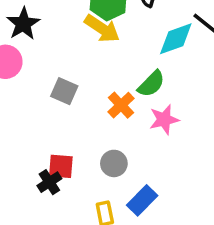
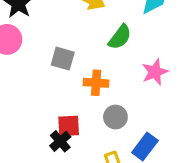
green semicircle: (151, 84) -> (120, 37), moved
orange cross: (121, 105) -> (96, 83), moved, turned -35

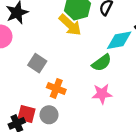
green semicircle: (120, 37) -> (102, 63), moved
gray circle: (115, 117) -> (49, 115), moved

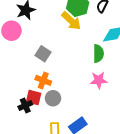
green semicircle: (102, 63) -> (98, 54), turned -54
orange cross: (56, 88) -> (43, 80), moved

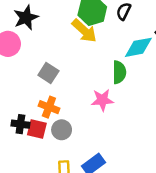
pink star: (99, 80) -> (102, 100), moved
black cross: (25, 106) -> (20, 124), moved, turned 32

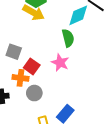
pink star: (102, 100) -> (60, 63), turned -30
red square: (37, 129) -> (32, 66), moved, turned 35

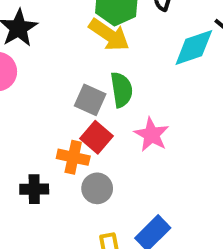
green semicircle: (68, 38) -> (122, 90), moved
gray square: (14, 52) -> (90, 100), moved

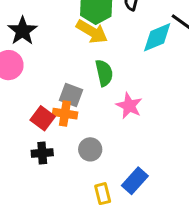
gray square: (90, 100) -> (71, 95), moved
red square: (97, 137) -> (43, 118), moved
orange cross: (73, 157) -> (65, 114), moved

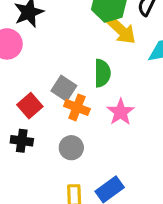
yellow arrow: (92, 32) -> (121, 30), moved
orange cross: (65, 114) -> (77, 107), moved

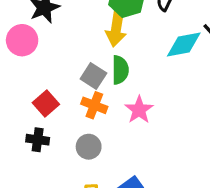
yellow arrow: (121, 30) -> (116, 29), moved, turned 56
gray square: (64, 88) -> (93, 76), moved

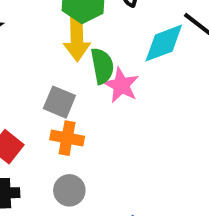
green semicircle: (120, 70) -> (102, 66), moved
pink star: (139, 110) -> (121, 85), moved

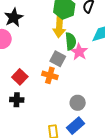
gray square: (59, 102) -> (58, 59), moved
gray circle: (69, 190) -> (78, 103), moved

